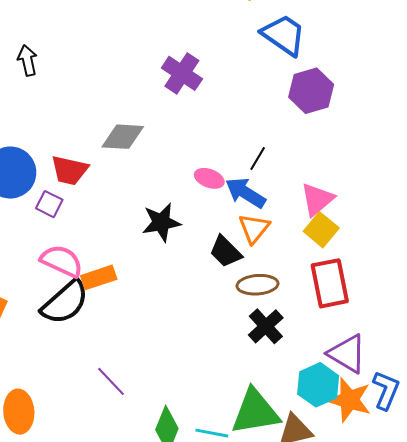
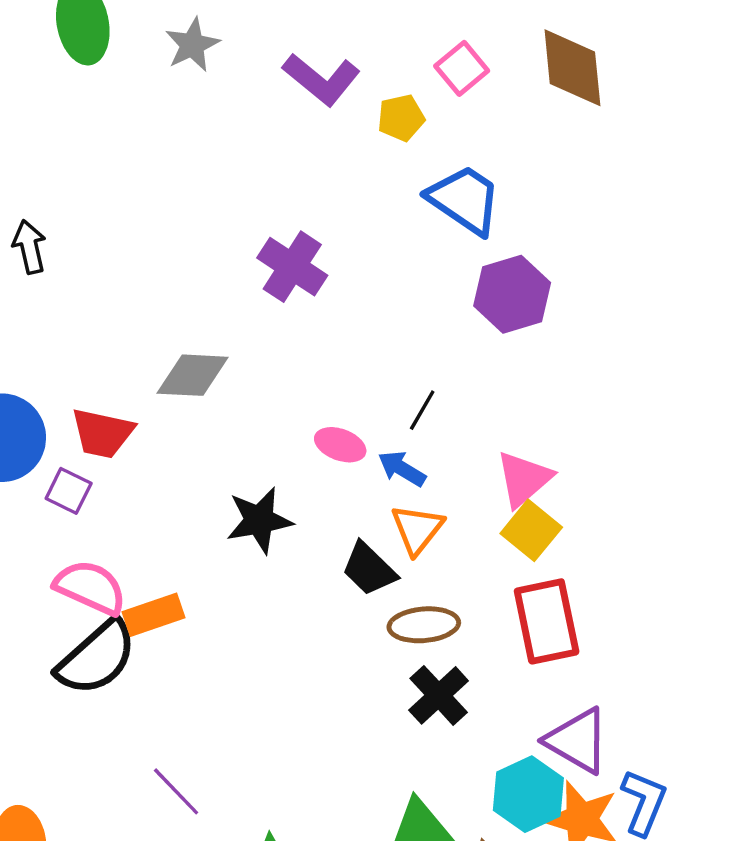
blue arrow: (245, 193) -> (402, 469), size x0.7

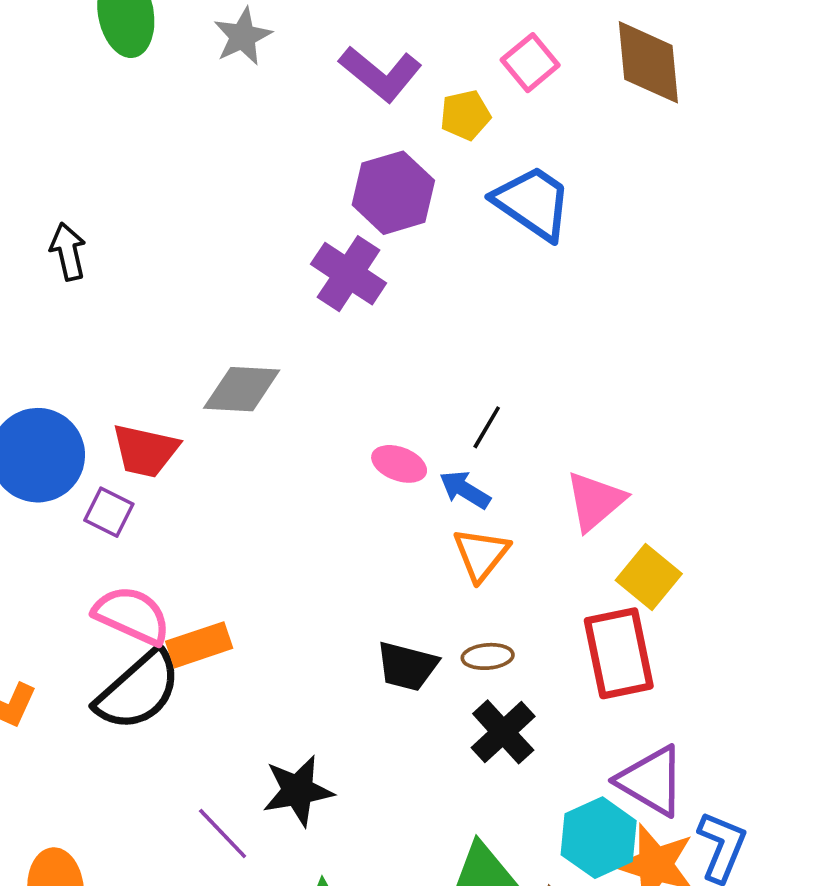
purple hexagon: (512, 294) -> (393, 193), moved
black star: (259, 520) -> (298, 791), moved
yellow square: (531, 530) -> (649, 577), moved
black trapezoid: (369, 569) -> (407, 666), moved, turned -30
brown ellipse: (424, 625) -> (488, 656), size x0.7

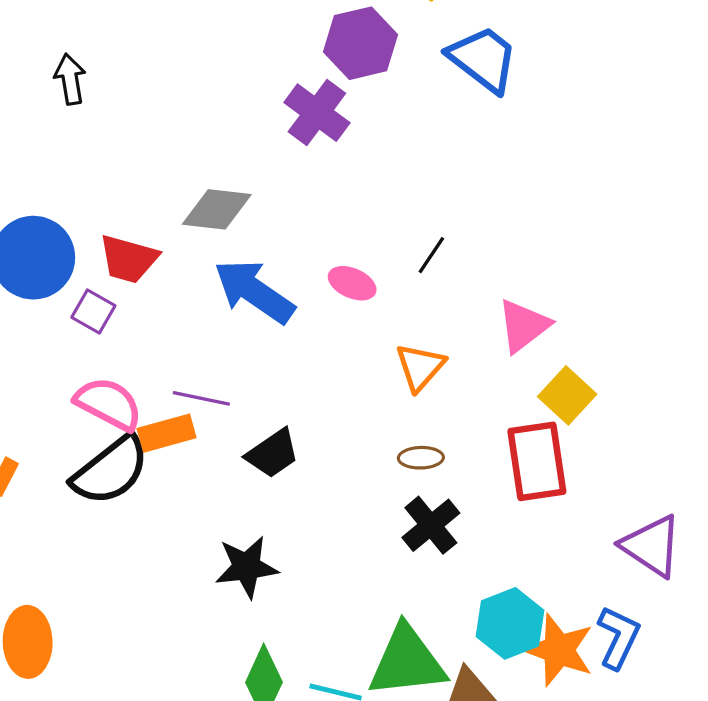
blue arrow: (465, 490) -> (254, 291), moved, size x1.8
black trapezoid: (407, 666) -> (273, 454), moved, turned -52
purple triangle: (651, 781) -> (652, 546), moved
purple line: (223, 833) -> (201, 398), moved, turned -38

